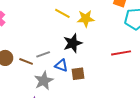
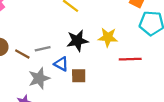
yellow star: (86, 19) -> (108, 37), moved

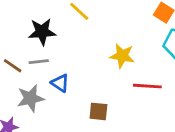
black star: (77, 41) -> (42, 32), moved
brown square: (79, 76) -> (98, 111), moved

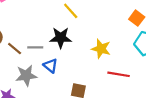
black star: (42, 32) -> (61, 38), moved

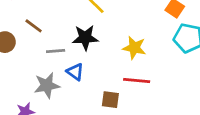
brown line: (15, 49) -> (34, 26), moved
red line: (119, 74) -> (137, 80), moved

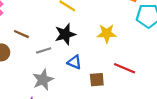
blue triangle: (75, 72) -> (74, 62), moved
red line: (137, 80) -> (125, 68), moved, turned 30

